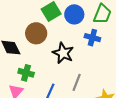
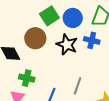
black star: (63, 53) -> (67, 45), moved

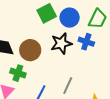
brown circle: (35, 38) -> (30, 50), moved
black star: (67, 45) -> (61, 43), turned 30

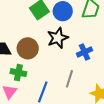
blue cross: (86, 42) -> (84, 52), moved, turned -35

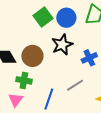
gray line: (69, 79) -> (75, 85), turned 42

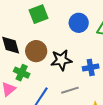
green square: (43, 17) -> (38, 14), moved
black star: (62, 45) -> (61, 60), moved

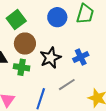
brown circle: (36, 51) -> (25, 44), moved
green cross: (22, 73) -> (22, 67), moved

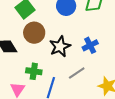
green cross: (22, 67) -> (34, 71), moved

